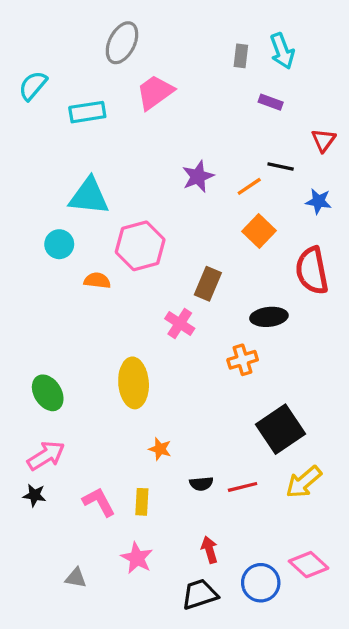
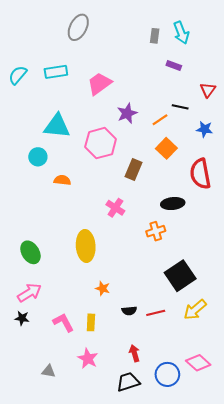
cyan semicircle: (33, 86) -> (18, 75), moved
pink trapezoid: (155, 92) -> (99, 84), moved
pink hexagon: (140, 246) -> (101, 143), moved
brown rectangle: (208, 284) -> (133, 170), moved

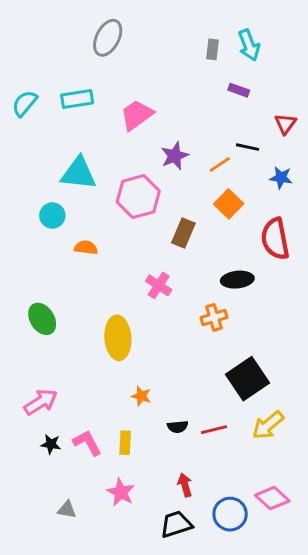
green ellipse: (30, 252) -> (42, 319), moved
black star: (22, 318) -> (51, 444), moved

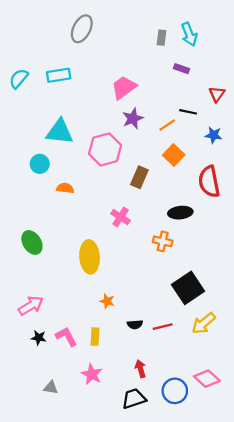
pink trapezoid: (137, 115) -> (124, 87), moved
orange cross: (214, 317) -> (163, 241), turned 30

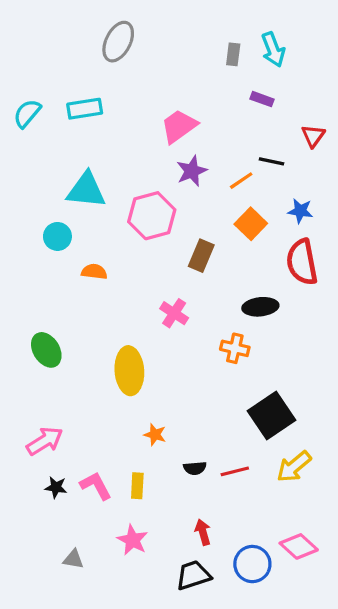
blue star: (214, 135) -> (300, 211), moved

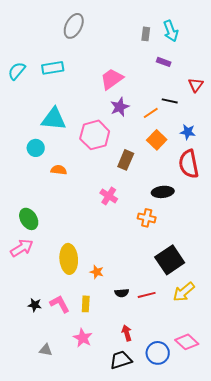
yellow ellipse: (129, 371) -> (69, 259), moved
pink arrow: (45, 441) -> (22, 248), moved

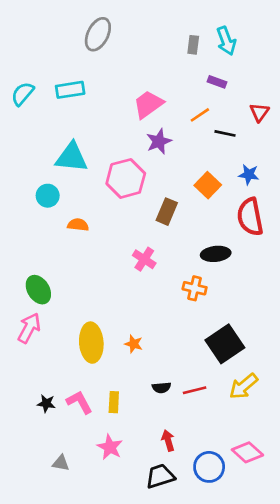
orange line: (151, 113) -> (200, 115), moved
pink arrow: (22, 248) -> (29, 328), turned -30
orange star: (97, 272) -> (134, 344), moved

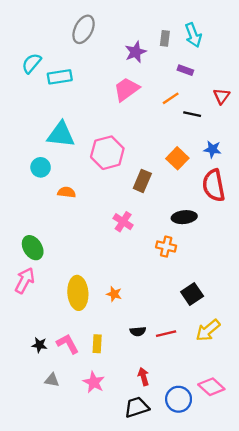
cyan semicircle: (22, 94) -> (32, 63), moved
purple star: (159, 141) -> (136, 52), moved
black square: (225, 344) -> (192, 294), size x0.7
gray triangle: (61, 463) -> (52, 380), moved

